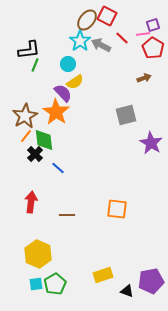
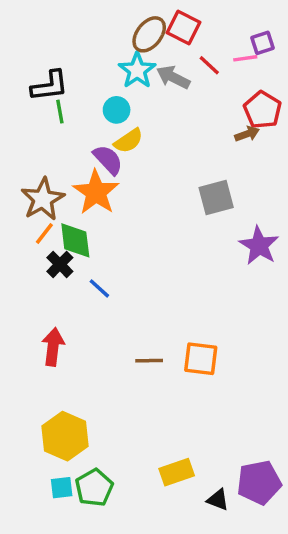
red pentagon: (153, 48) -> (262, 110), moved
green line: (35, 65) -> (60, 112), turned -32
brown line: (67, 215) -> (149, 361), moved

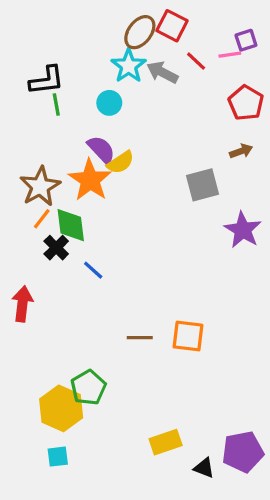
brown arrow: (247, 134) -> (241, 151), moved
yellow semicircle: (129, 141) -> (121, 162), moved
red arrow: (53, 347) -> (22, 304), moved
green pentagon: (94, 488) -> (88, 387), moved

